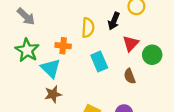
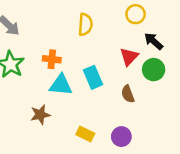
black arrow: (114, 21) -> (154, 41), moved, turned 108
yellow semicircle: (88, 28) -> (85, 24), moved
cyan triangle: (51, 68) -> (61, 85), moved, turned -40

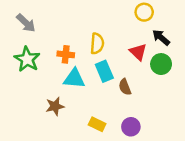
yellow semicircle: (85, 24) -> (97, 44), moved
red triangle: (129, 57) -> (138, 52), turned -30
brown semicircle: (128, 94) -> (125, 87), moved

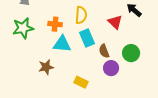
green star: (27, 59) -> (23, 28), turned 30
green circle: (161, 64) -> (131, 53), moved
purple circle: (131, 127) -> (111, 68), moved

